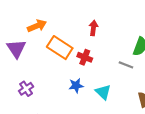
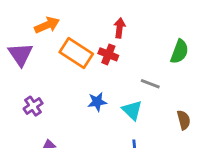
red cross: (85, 57) -> (108, 54), moved
gray line: (126, 65) -> (150, 84), moved

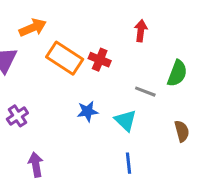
red arrow: (119, 28) -> (141, 31), moved
green semicircle: (179, 52) -> (177, 73), moved

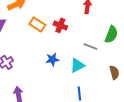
orange rectangle: (65, 58) -> (37, 24), size x0.7
cyan triangle: (126, 121) -> (77, 65), turned 49

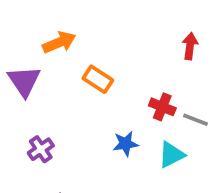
red cross: (60, 25) -> (162, 107), moved

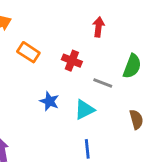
red cross: (162, 107) -> (72, 61), moved
blue star: (125, 144) -> (49, 101), turned 30

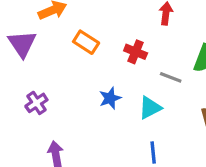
blue star: (49, 101) -> (110, 98), turned 30

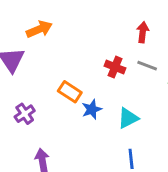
orange rectangle: (86, 42) -> (70, 92), moved
gray line: (171, 77) -> (147, 66), moved

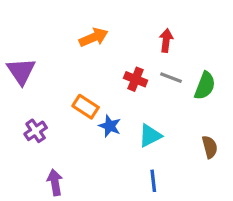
orange arrow: (39, 29) -> (94, 37), moved
blue star: (92, 109) -> (110, 126), turned -30

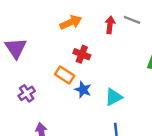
red arrow: (166, 41) -> (110, 25), moved
gray line: (171, 78) -> (132, 20), moved
red cross: (136, 79) -> (82, 54), moved

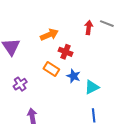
orange arrow: (71, 22) -> (49, 35), moved
blue star: (83, 90) -> (74, 76), moved

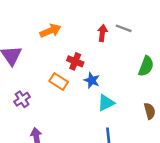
orange arrow: (49, 35) -> (50, 31), moved
blue star: (74, 76) -> (92, 80), moved

